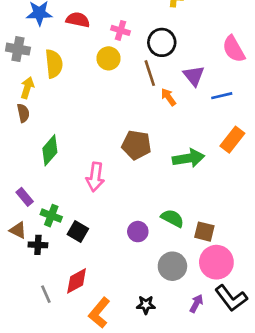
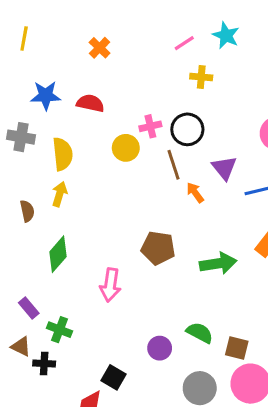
pink cross: (120, 30) -> (150, 126), moved, turned -30
yellow arrow: (27, 88) -> (60, 194), moved
black square: (78, 232) -> (113, 377), moved

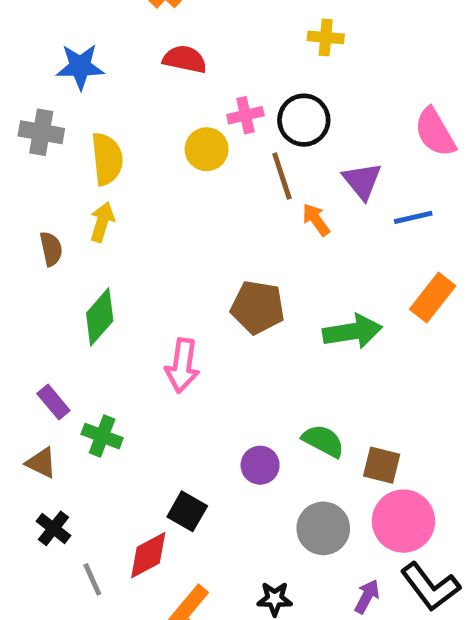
red semicircle: (90, 103) -> (185, 59), moved
black cross: (44, 364) -> (53, 528), moved, turned 35

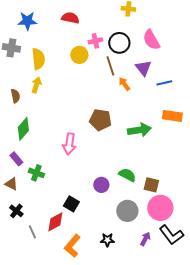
pink semicircle: (435, 132) -> (151, 40), moved
orange rectangle: (433, 297) -> (172, 116), turned 60
green diamond: (100, 317) -> (23, 129), moved

